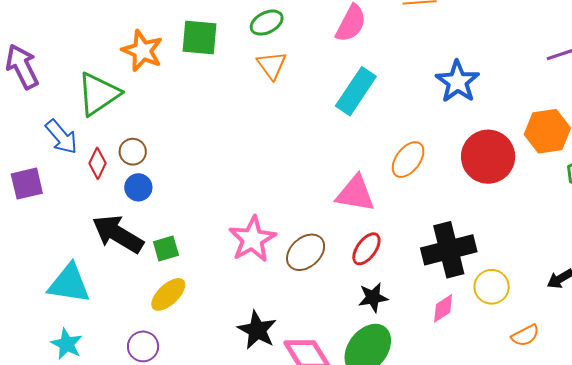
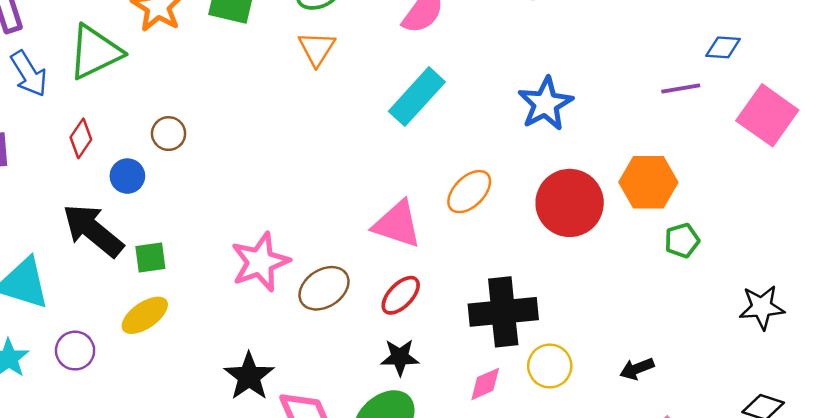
blue arrow: (61, 137) -> (29, 74), moved
brown circle: (133, 152) -> (169, 134), moved
purple circle: (143, 346) -> (75, 351), moved

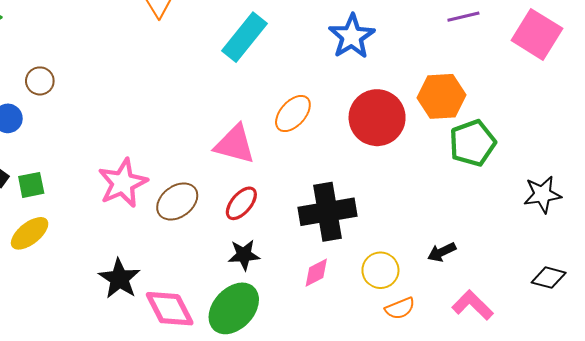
green pentagon: (682, 241) -> (472, 143), size x1.6
yellow circle: (550, 366) -> (380, 270), moved

